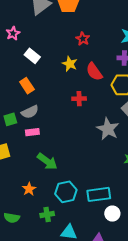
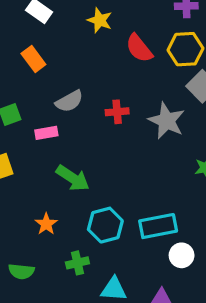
red semicircle: (94, 72) -> (139, 48), moved
red cross: (79, 99) -> (117, 112), moved
gray semicircle: (30, 112) -> (69, 101), moved

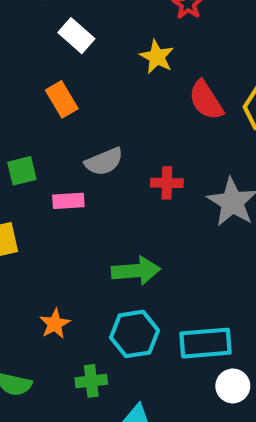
green arrow: (73, 178) -> (136, 271), moved, turned -44

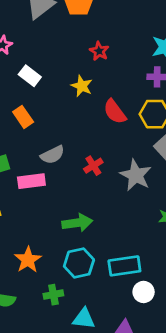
red cross: (167, 183) -> (93, 166), turned -30
pink rectangle: (68, 201) -> (31, 181), size x1.4
orange star: (55, 324) -> (28, 260), size x1.4

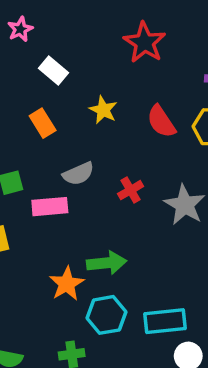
red star: (99, 51) -> (145, 43), size x1.6
yellow star: (82, 86) -> (103, 110), moved
orange star: (28, 260) -> (67, 284), moved

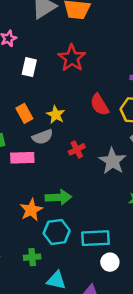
red star: (145, 43) -> (72, 58), moved
white rectangle: (54, 70) -> (29, 67), turned 60
yellow star: (103, 110) -> (56, 115), moved
orange rectangle: (43, 123) -> (24, 113), moved

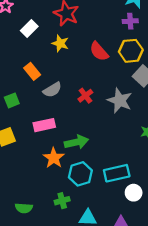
white rectangle: (29, 67) -> (29, 29), turned 42
yellow star: (56, 115) -> (60, 43), moved
pink rectangle: (22, 158) -> (44, 125), moved

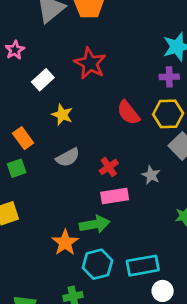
yellow star: (60, 43) -> (62, 115), moved
orange rectangle: (32, 71) -> (23, 138), moved
gray star: (120, 101) -> (151, 175), size x0.6
pink rectangle: (44, 125) -> (115, 196), moved

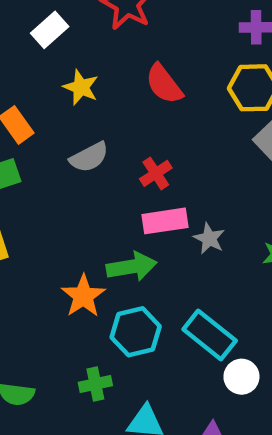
red semicircle: (128, 113) -> (164, 84), moved
gray star: (151, 175) -> (209, 238), moved
cyan rectangle: (143, 266) -> (210, 335), turned 48

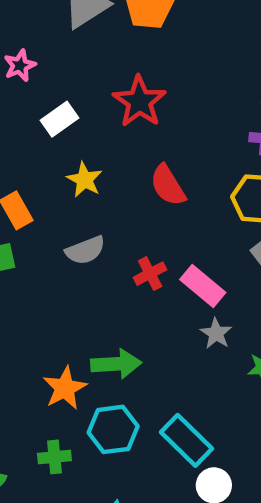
pink rectangle: (165, 221) -> (203, 286), moved, turned 42
gray star: (209, 238) -> (216, 333), moved
green cross: (95, 384) -> (54, 457), moved

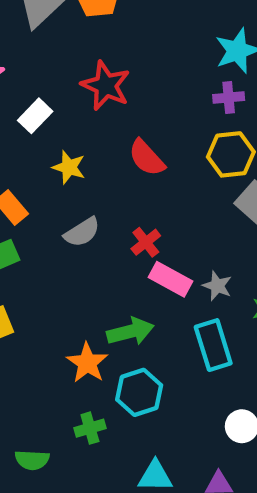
pink rectangle: (203, 286) -> (170, 279), moved
cyan rectangle: (186, 440) -> (213, 345), moved, turned 39

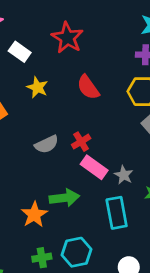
white rectangle: (35, 116) -> (20, 52), turned 75
gray semicircle: (82, 232) -> (47, 144), moved
cyan hexagon: (139, 392) -> (76, 252), moved
green cross: (90, 428) -> (42, 258), moved

